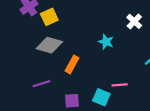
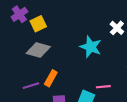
cyan star: (106, 42) -> (91, 47), size x1.5
orange rectangle: (72, 64) -> (51, 78), moved

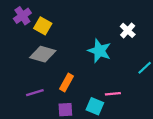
yellow square: (38, 24) -> (43, 26), turned -35
orange rectangle: (51, 78) -> (67, 82), moved

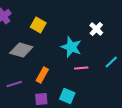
yellow square: (43, 26) -> (38, 25), moved
pink line: (113, 94) -> (81, 68), moved

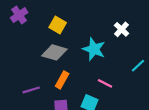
gray diamond: (21, 50) -> (54, 52), moved
pink line: (81, 68) -> (105, 83), moved, turned 32

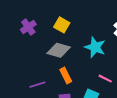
purple cross: (19, 15) -> (28, 27), moved
orange rectangle: (62, 80) -> (66, 76), turned -56

